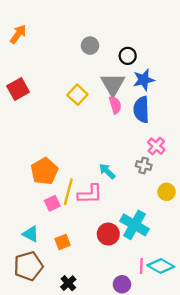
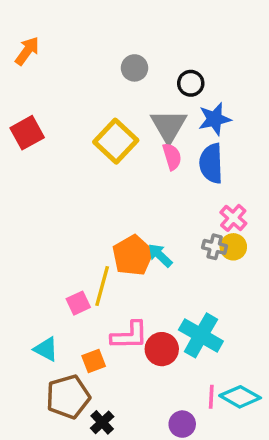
yellow square: (77, 95) -> (116, 141), size x1.4
orange pentagon: (44, 171) -> (133, 255), moved
yellow circle: (167, 192) -> (233, 247), moved
pink L-shape: (90, 194) -> (129, 335), moved
brown pentagon: (28, 266) -> (68, 397), moved

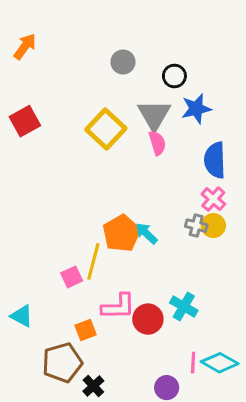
blue semicircle: (211, 163) -> (215, 160), moved
cyan cross: (201, 335) -> (184, 307), size x0.7
cyan triangle: (46, 349) -> (22, 316), moved

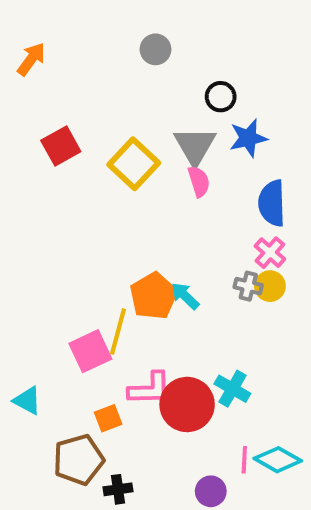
gray circle: (123, 62) -> (156, 49), moved
red square: (25, 121) -> (61, 146), moved
pink square: (72, 277) -> (90, 351), size x1.5
red circle: (148, 319) -> (187, 404), size x1.4
black cross: (93, 386) -> (118, 489), turned 35

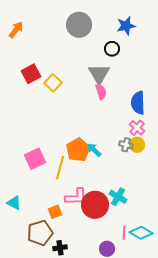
gray circle: (156, 49) -> (79, 25), size x1.6
blue star: (248, 138) -> (126, 26), moved
yellow square: (134, 164) -> (53, 83), moved, size x0.7
pink square: (90, 351) -> (35, 159), moved

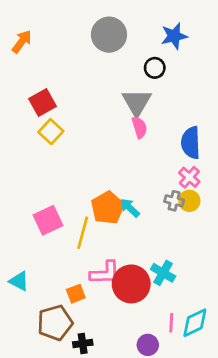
yellow square: (53, 83) -> (51, 132), moved
cyan diamond: (141, 233) -> (195, 323), turned -55

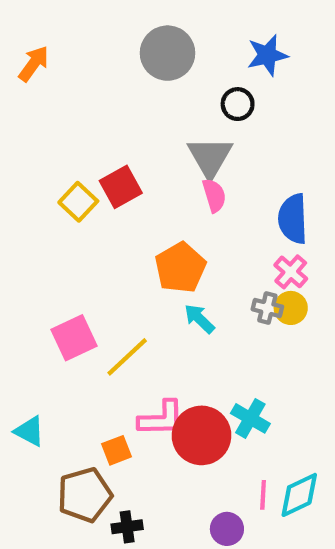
red square: (43, 102) -> (121, 187), moved
orange pentagon: (108, 208) -> (180, 268), moved
yellow line: (83, 233) -> (127, 357), turned 32

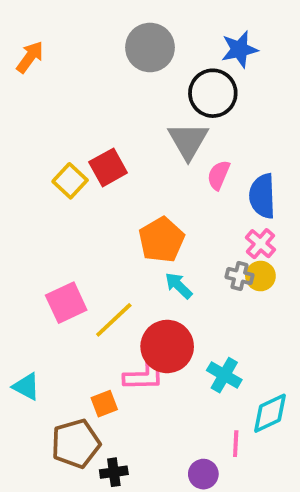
black circle: (238, 104) -> (213, 93), size x1.6
pink semicircle: (214, 195) -> (219, 175), moved, turned -140
red circle: (201, 435) -> (167, 346), moved
cyan diamond: (299, 495) -> (270, 413), moved

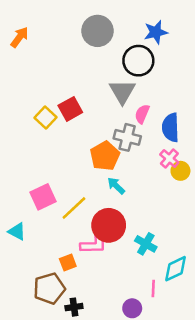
gray cross: (240, 276) -> (127, 137), moved, size x1.5
yellow circle: (260, 276) -> (180, 171), moved
cyan triangle: (26, 386) -> (17, 232), moved

